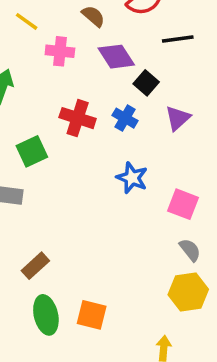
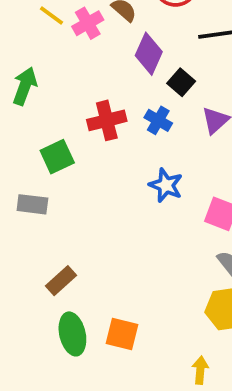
pink cross: (60, 51) -> (88, 23), moved, turned -36
purple diamond: (116, 57) -> (149, 54), turned 57
red cross: (78, 118) -> (107, 120), turned -32

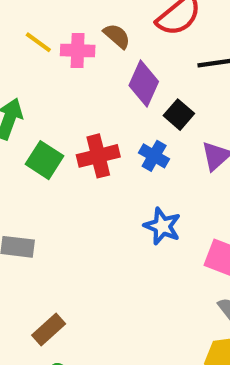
pink cross: (88, 23) -> (78, 50), turned 32
green square: (57, 157) -> (44, 160), moved, turned -32

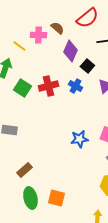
yellow line: (38, 42) -> (19, 46), moved
blue star: (162, 226) -> (79, 139), moved, turned -30

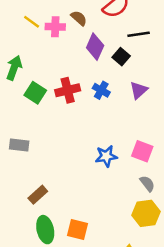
yellow line: (19, 46) -> (32, 22), moved
black square: (87, 66) -> (121, 57), moved

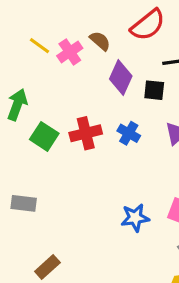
pink cross: (55, 27) -> (70, 52), turned -36
black square: (121, 57) -> (154, 90), turned -35

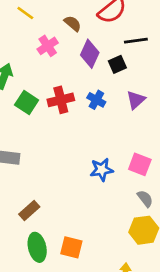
yellow line: (40, 46) -> (25, 13), moved
pink cross: (70, 52) -> (48, 46), moved
black square: (154, 90) -> (117, 64), turned -30

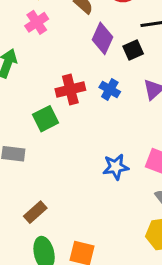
pink cross: (48, 46) -> (37, 22), moved
green square: (27, 103) -> (45, 119), moved, turned 30

